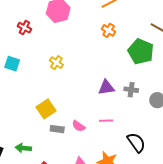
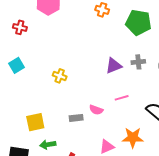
yellow cross: (56, 63) -> (60, 76), moved
cyan square: (12, 64) -> (16, 65), turned -35
yellow square: (46, 109) -> (35, 122), moved, turned 36

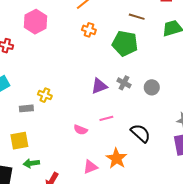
gray cross: (138, 62) -> (124, 83), turned 32
gray rectangle: (76, 118) -> (26, 108), moved
orange star: (133, 138) -> (116, 158), turned 30

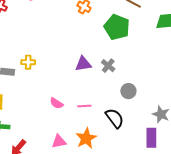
gray circle: (152, 87) -> (128, 91), moved
yellow cross: (45, 95) -> (28, 62), turned -32
pink line: (106, 118) -> (84, 106), moved

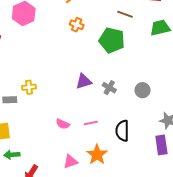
gray cross: (108, 66) -> (109, 88), moved
gray circle: (128, 91) -> (143, 90), moved
black semicircle: (115, 118) -> (122, 131), turned -135

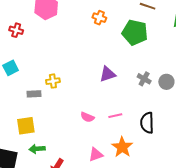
gray cross: (109, 88) -> (144, 79), moved

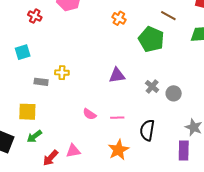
green arrow: (37, 149) -> (34, 136), turned -42
pink triangle: (96, 155) -> (73, 151), moved

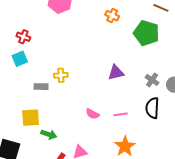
red cross: (35, 16) -> (23, 37), moved
black semicircle: (147, 130) -> (152, 108), moved
green arrow: (34, 136) -> (49, 134), moved, turned -119

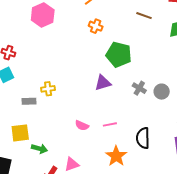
green pentagon: (146, 33) -> (119, 55), moved
black semicircle: (152, 108) -> (143, 138), moved

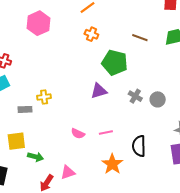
brown line: (144, 16) -> (140, 38), moved

